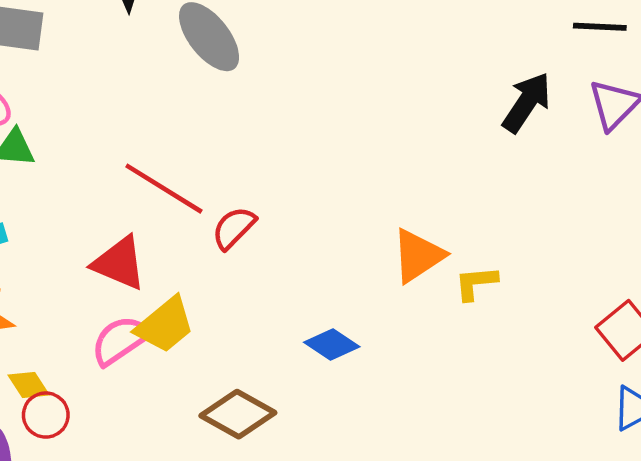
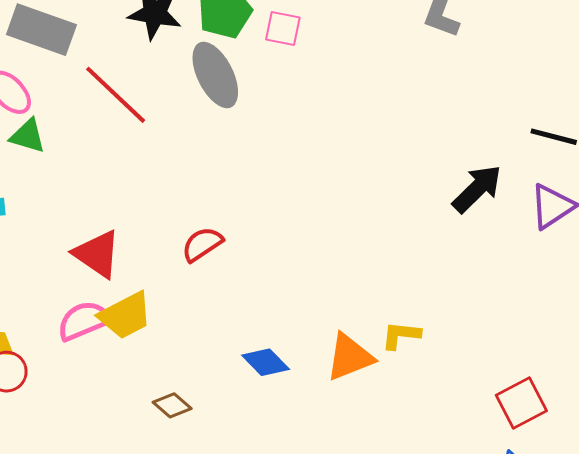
red line: (164, 189) -> (116, 95), moved
orange triangle: (418, 256) -> (350, 357), moved
brown diamond: (238, 414) -> (172, 405), size x0.6

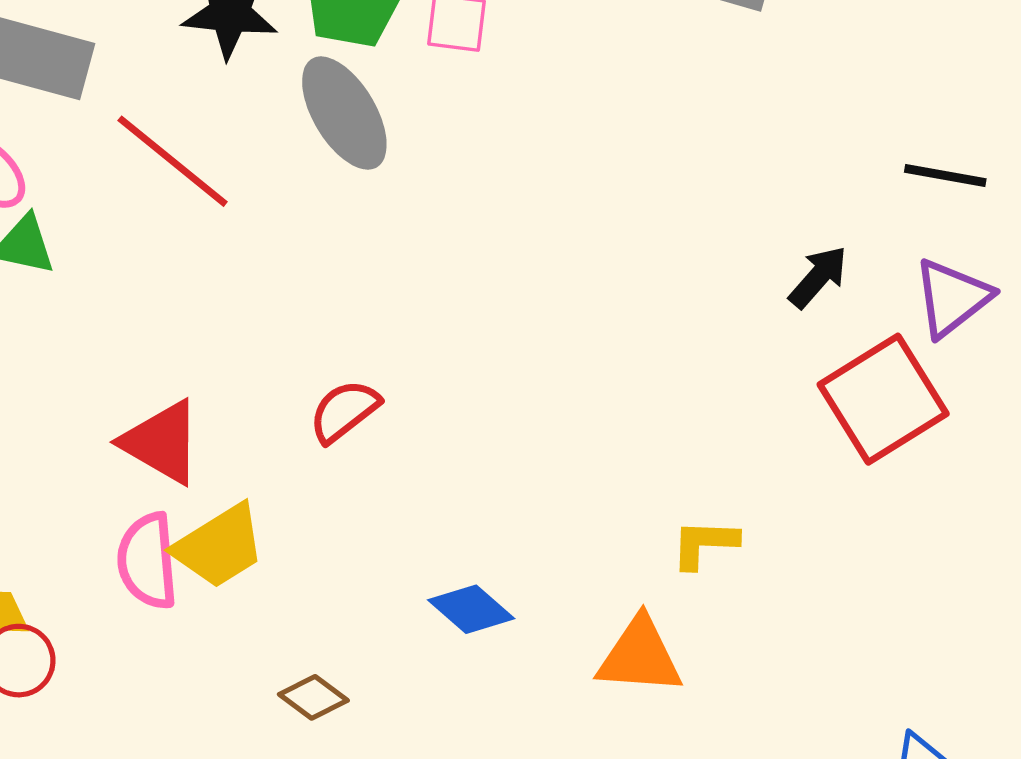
black arrow: (477, 189) -> (818, 277), size x0.7
pink semicircle: (84, 321) -> (147, 561), turned -68
orange triangle: (350, 357) -> (640, 656), moved, turned 30
red square: (521, 403) -> (883, 399), moved, size x1.4

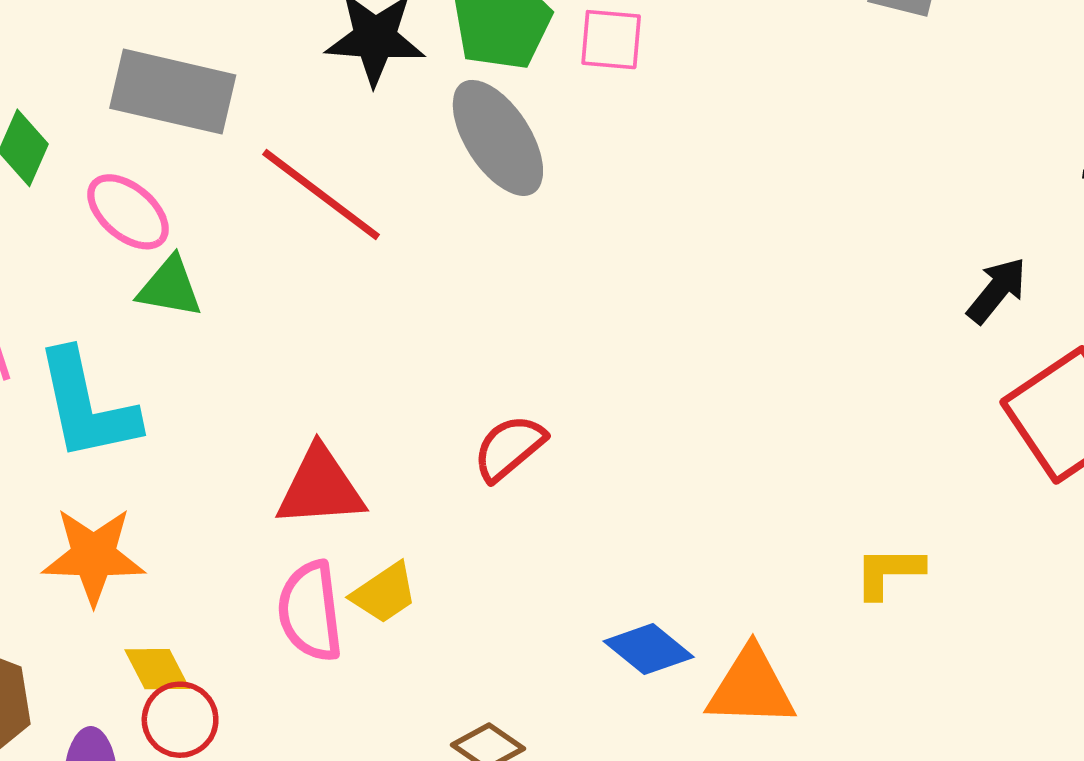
red triangle: (162, 442) -> (320, 487), turned -32
yellow trapezoid: (219, 546) -> (384, 593), size x0.7
orange triangle: (640, 656) -> (751, 687), moved

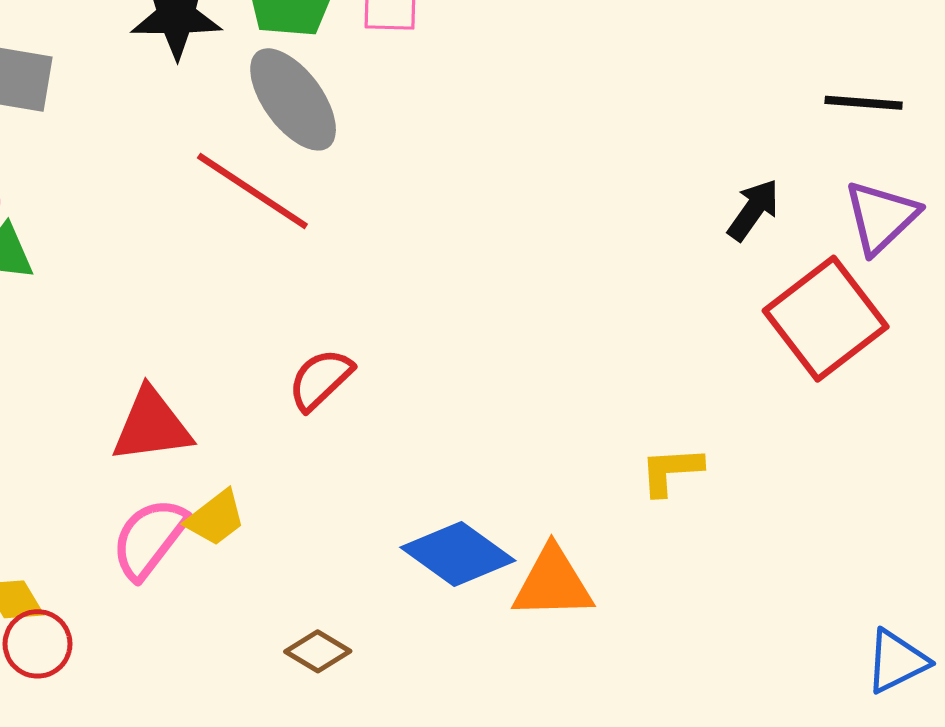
red line: (321, 195) -> (252, 191), moved
pink semicircle: (310, 611) -> (149, 538), turned 48
blue diamond: (649, 649) -> (458, 554), size x1.4

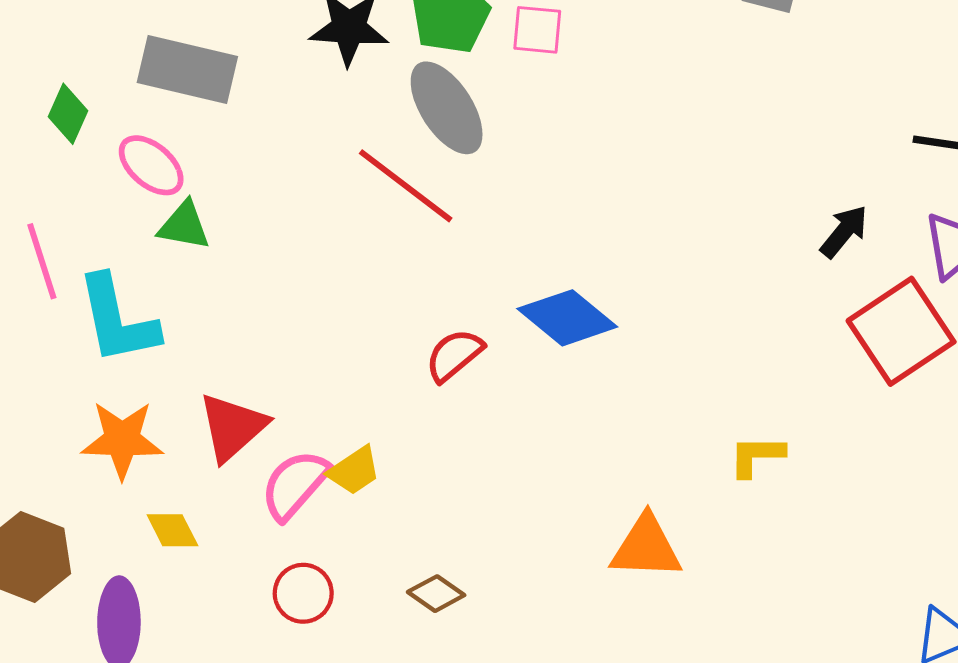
red triangle: (152, 426) -> (232, 427), moved, turned -38
blue diamond: (458, 554) -> (567, 318), moved
red circle: (38, 644) -> (303, 593), moved

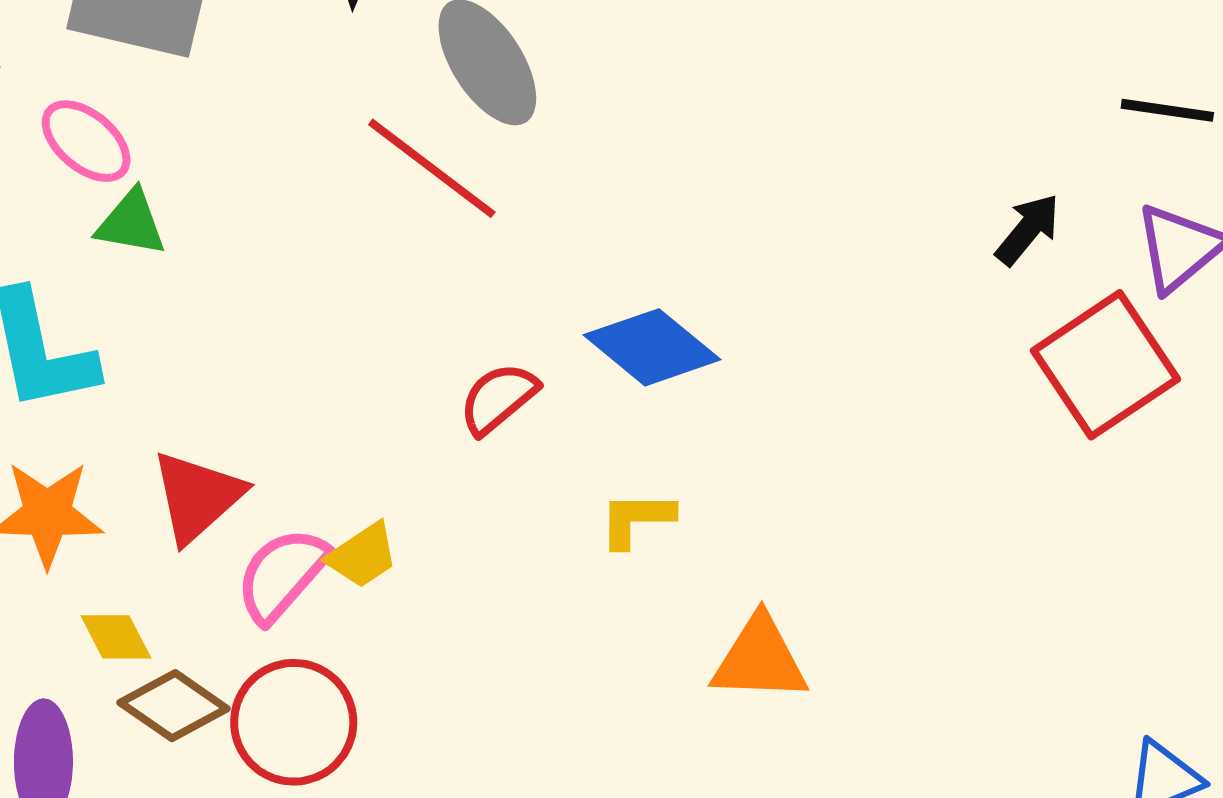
yellow L-shape: (757, 456) -> (636, 519), moved
red circle: (303, 593) -> (294, 722), size x1.5
brown diamond: (436, 594) -> (174, 706), moved, size x1.4

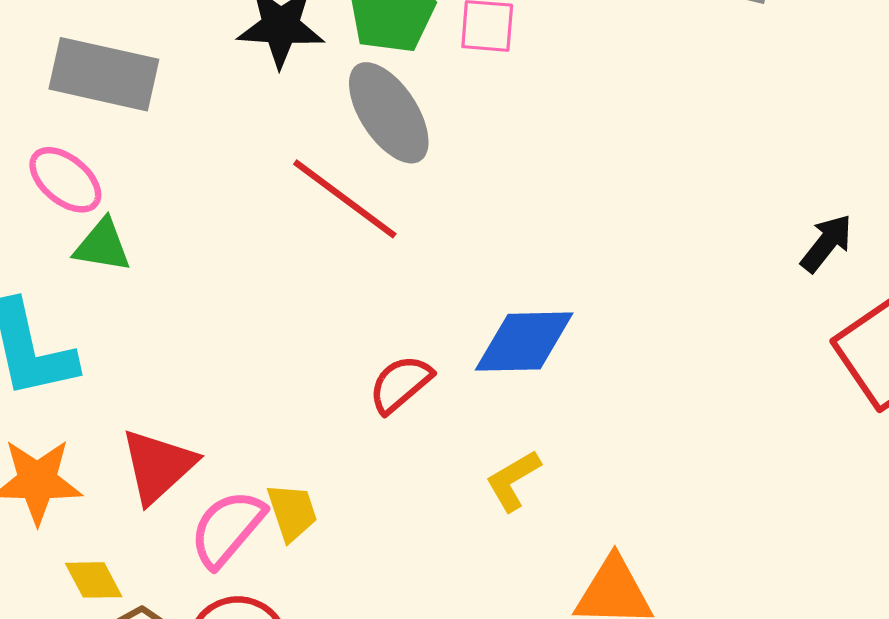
blue diamond: (652, 347) -> (524, 342), turned -40
yellow L-shape: (636, 519) -> (513, 480), turned -30
yellow trapezoid: (363, 555) -> (292, 512), turned -74

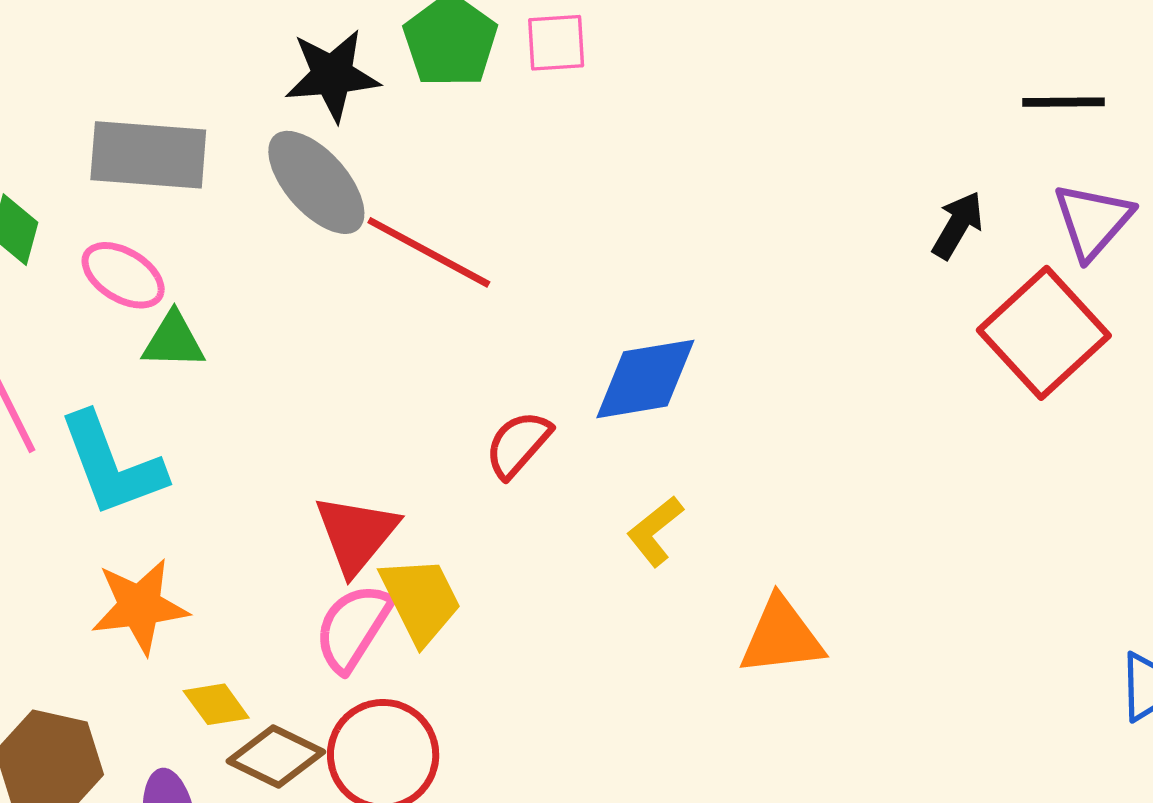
gray ellipse: (389, 113) -> (316, 182), moved
red triangle: (158, 466) -> (356, 534), moved
yellow trapezoid: (292, 512) -> (421, 600), size x1.4

